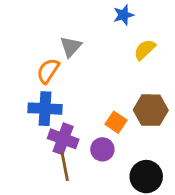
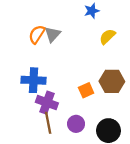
orange semicircle: (48, 71) -> (37, 34), moved
orange square: (116, 122) -> (86, 90), turned 32
purple circle: (102, 149) -> (76, 124), moved

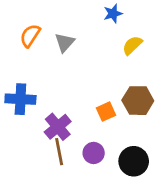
orange semicircle: (37, 34) -> (30, 36), moved
blue cross: (34, 80) -> (20, 99), moved
purple cross: (47, 103) -> (58, 127), turned 30

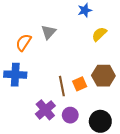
orange semicircle: (30, 36) -> (24, 42), moved
purple cross: (58, 127) -> (45, 110), moved
brown line: (59, 152) -> (62, 86), moved

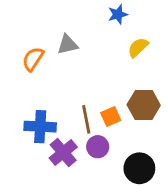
gray triangle: (48, 32) -> (67, 45), turned 35
blue cross: (15, 75) -> (40, 127), moved
purple circle: (70, 115) -> (98, 147), moved

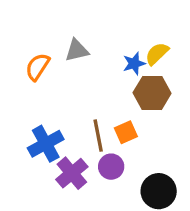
blue star: (118, 14) -> (134, 64), moved
brown hexagon: (144, 105) -> (152, 93), moved
blue cross: (40, 127) -> (46, 144), turned -32

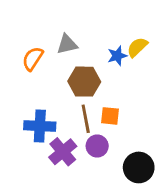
brown hexagon: (152, 93) -> (84, 82), moved
orange square: (126, 132) -> (110, 116), turned 30
blue cross: (46, 144) -> (40, 126), turned 32

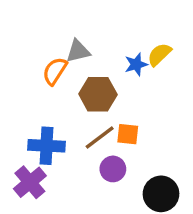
orange semicircle: (33, 59) -> (55, 71), moved
brown line: (86, 119) -> (100, 137), turned 64
purple cross: (63, 152) -> (30, 182), moved

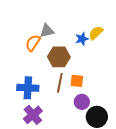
brown line: (100, 137) -> (60, 83), turned -42
purple circle: (113, 169) -> (82, 102), moved
purple cross: (30, 182) -> (33, 115), moved

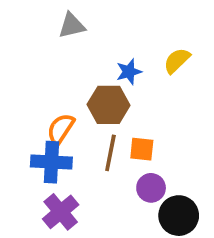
gray triangle: (47, 31) -> (72, 26), moved
blue star: (82, 39) -> (129, 72), moved
orange semicircle: (33, 43) -> (61, 129), moved

